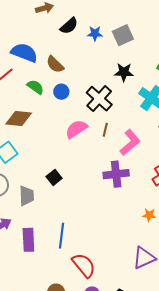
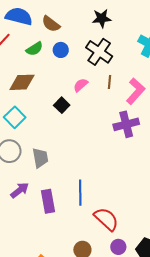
black star: (124, 72) -> (102, 18), moved
green semicircle: (35, 87) -> (34, 49), turned 120
pink semicircle: (76, 129) -> (81, 85), size x0.7
black square: (54, 177) -> (62, 105), moved

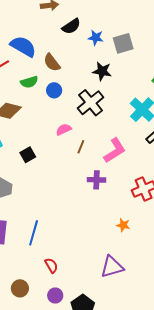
brown line: (109, 82) -> (81, 147), moved
black square: (62, 105) -> (28, 155), moved
purple cross: (126, 124) -> (97, 180), size x0.7
red semicircle: (106, 219) -> (51, 265), size x0.6

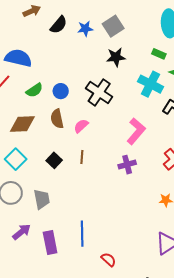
brown semicircle: (52, 63) -> (57, 119), moved, turned 42
black star: (102, 71) -> (116, 57), moved
brown line: (81, 147) -> (82, 157), moved

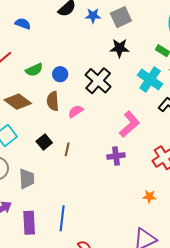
blue semicircle: (18, 58) -> (23, 24), moved, size x0.6
brown diamond: (22, 124) -> (18, 102), turned 32
brown line: (82, 157) -> (67, 149), moved

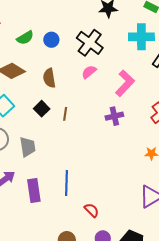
cyan cross: (150, 79) -> (141, 37), turned -30
brown semicircle: (53, 101) -> (49, 78), moved
pink semicircle: (76, 111) -> (89, 72), moved

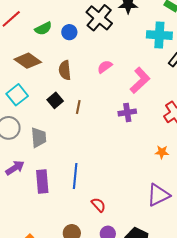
black cross: (90, 43) -> (99, 18), moved

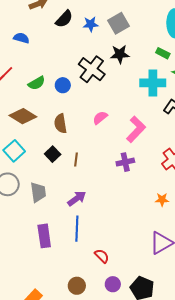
purple arrow: (15, 168) -> (77, 199), moved

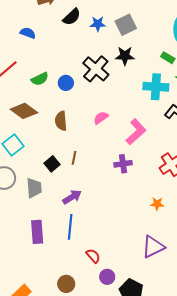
black square: (53, 154) -> (52, 164), moved
purple circle: (113, 284) -> (107, 277), moved

